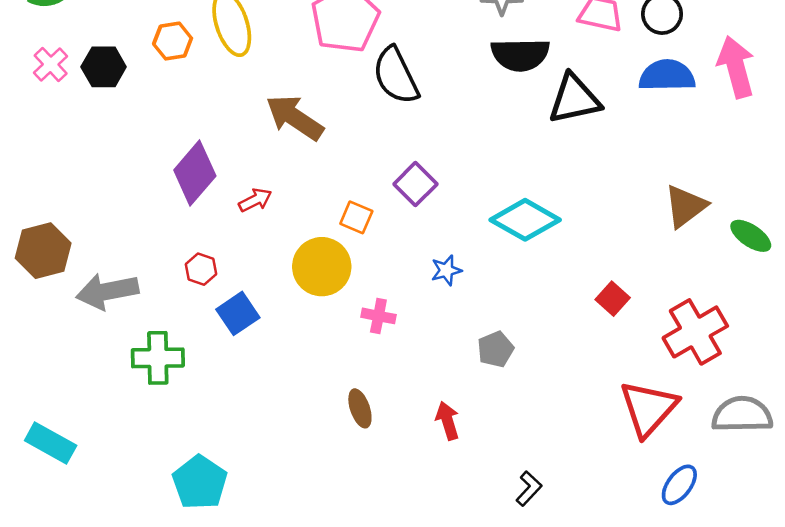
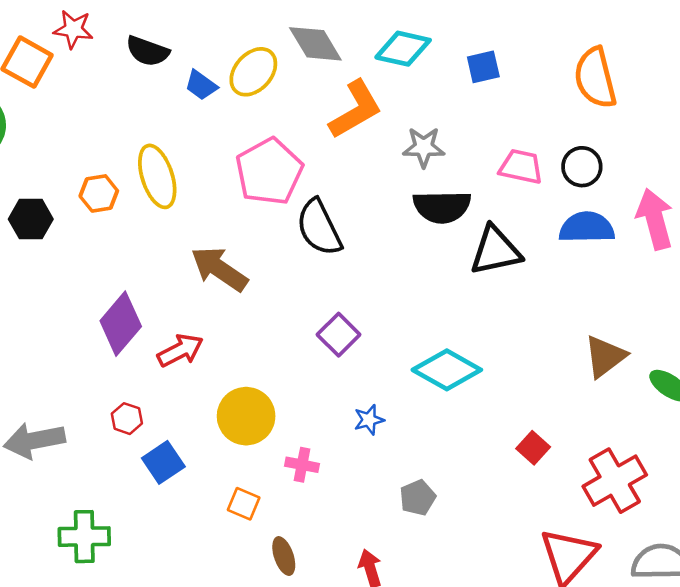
red arrow: (255, 200) -> (180, 350), size x1.4
orange square: (356, 217) -> (244, 504), moved
green cross: (158, 358) -> (84, 537), moved

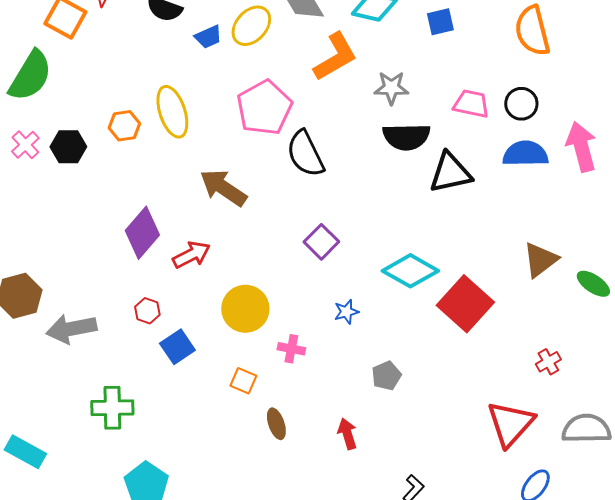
blue trapezoid: (201, 85) -> (208, 37), turned -60
red square: (533, 448) -> (465, 304), moved, size x2.0
red cross: (615, 481) -> (548, 362), size x0.5

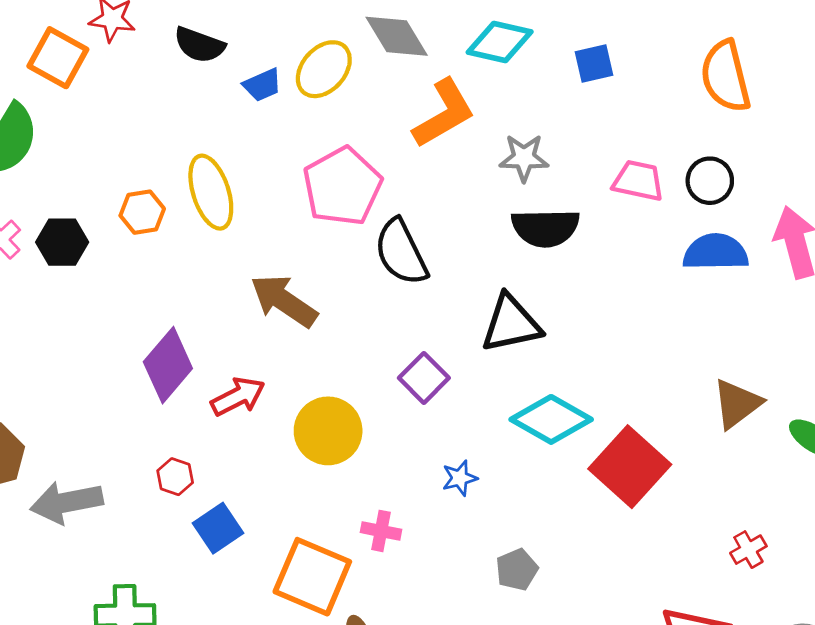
black triangle: (450, 173) -> (511, 324), moved
yellow circle: (245, 309) -> (328, 431), moved
orange square: (243, 381) -> (312, 577), size x2.0

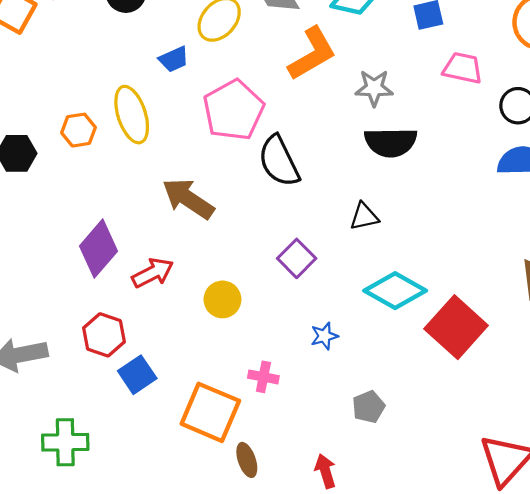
blue trapezoid: (262, 85) -> (174, 59), moved
pink trapezoid: (638, 181) -> (463, 68), moved
black triangle: (511, 324) -> (364, 216), size x0.6
yellow circle: (328, 431) -> (222, 299), size x0.7
red hexagon: (175, 477) -> (104, 335), size x1.5

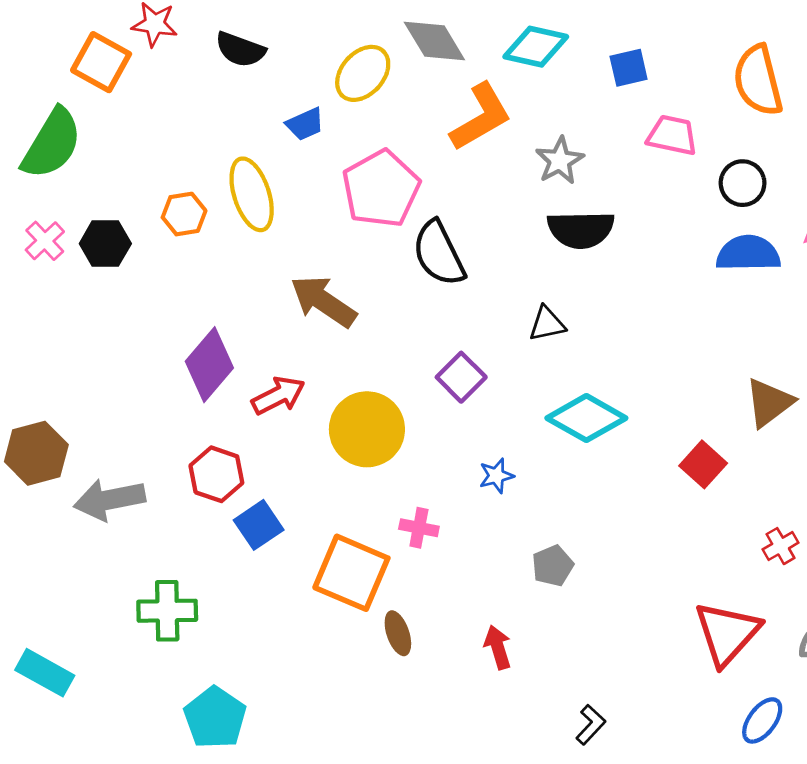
gray star: (374, 88) -> (560, 161), turned -30
yellow circle: (222, 299) -> (367, 429), size x1.6
red square: (456, 327) -> (703, 464), moved, size x0.6

